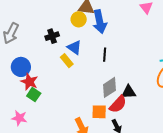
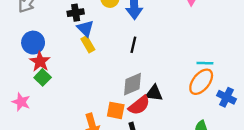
blue triangle: (74, 47) -> (85, 28), moved

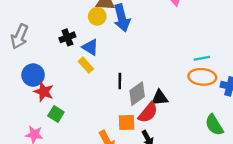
blue triangle: (85, 28) -> (90, 47), moved
black line: (133, 45) -> (120, 81), moved
green square: (43, 77) -> (56, 114), moved
orange ellipse: (201, 82) -> (202, 77), turned 68

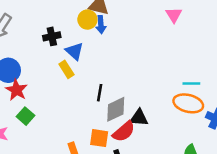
blue arrow: (122, 18) -> (101, 25), moved, size x0.6

